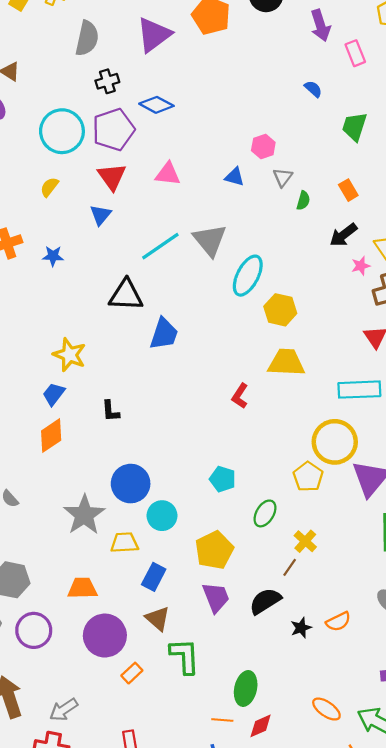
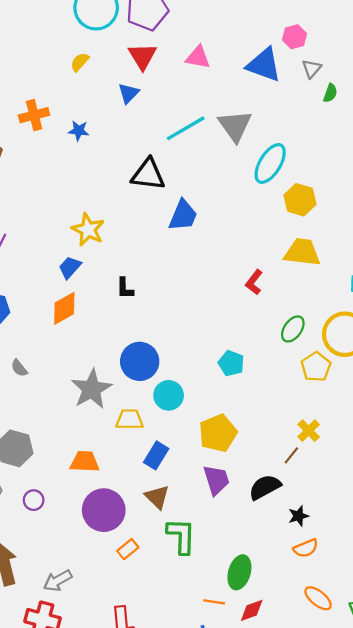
blue triangle: (235, 177) -> (264, 65), size x1.8
green ellipse: (265, 513) -> (293, 329), moved
orange semicircle: (338, 622) -> (306, 548), moved
purple circle: (34, 630) -> (34, 500), size x0.6

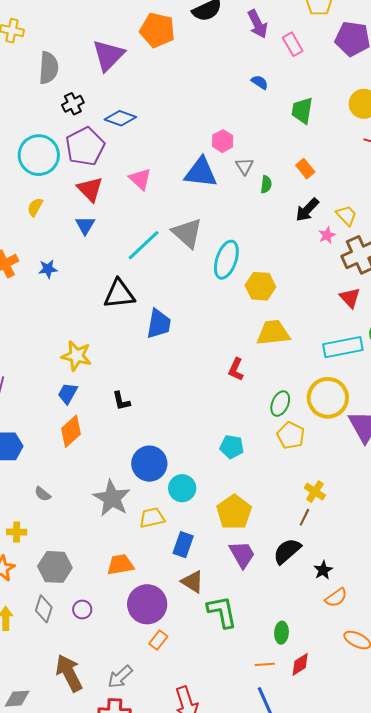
pink triangle: (198, 57) -> (140, 179), turned 45
yellow pentagon: (316, 367) -> (291, 435), moved
orange rectangle: (128, 549) -> (158, 640), moved
green ellipse: (239, 572) -> (281, 633), size x0.7

